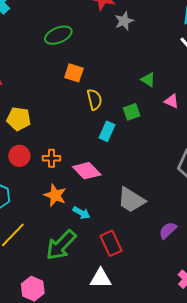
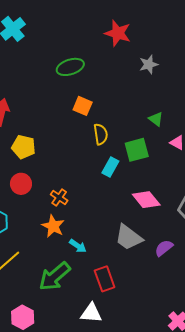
gray star: (124, 21) -> (149, 64), moved
green square: (132, 112) -> (137, 150), size x1.4
orange cross: (51, 158) -> (59, 197), moved, turned 30
pink diamond: (87, 171) -> (146, 200), moved
purple semicircle: (168, 230) -> (164, 248), moved

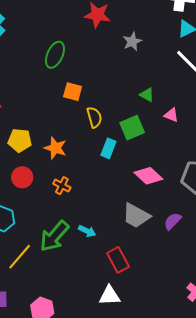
green ellipse: (70, 67) -> (55, 55), turned -40
orange star: (53, 226) -> (55, 148), moved
green arrow: (55, 276) -> (54, 236), moved

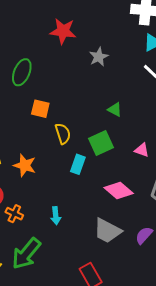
pink triangle: (171, 115) -> (142, 150), moved
orange cross: (62, 186) -> (14, 214), moved
cyan arrow: (87, 231) -> (56, 216), moved, turned 60

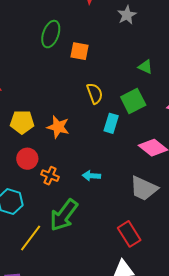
orange square: (40, 109) -> (80, 51), moved
cyan arrow: (56, 216) -> (91, 176), turned 102

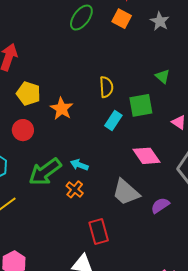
gray star: (127, 15) -> (160, 21), turned -30
orange square: (80, 51) -> (122, 19), moved
orange cross: (50, 176) -> (75, 189), moved
green arrow: (64, 215) -> (45, 172), moved

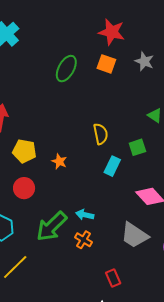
green square: (141, 105) -> (137, 147), size x0.7
orange star: (62, 109) -> (59, 161), size x0.7
red rectangle: (99, 232) -> (113, 278), size x0.7

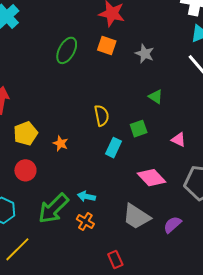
gray star: (144, 61) -> (145, 54), moved
yellow pentagon: (24, 151) -> (26, 133), turned -30

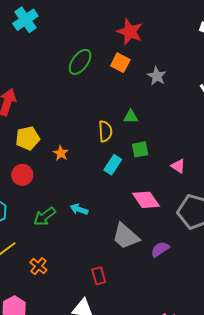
green triangle: (156, 97) -> (131, 117), moved, turned -42
green arrow: (53, 208) -> (45, 216), size x0.7
orange cross: (85, 221) -> (38, 266), moved

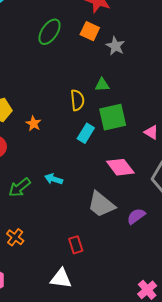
gray star: (157, 76) -> (115, 46), moved
green square: (140, 149) -> (113, 117), size x1.6

